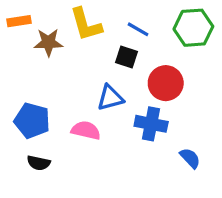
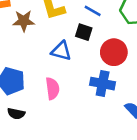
blue triangle: (110, 98) -> (61, 51), moved, turned 30
pink semicircle: (86, 130) -> (52, 89), turned 70

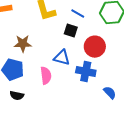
brown star: (24, 21) -> (23, 44), moved
blue triangle: (61, 51) -> (62, 58), moved

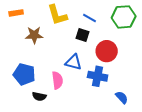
brown star: (23, 44) -> (34, 35), moved
black semicircle: (17, 96) -> (39, 96), moved

